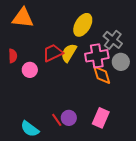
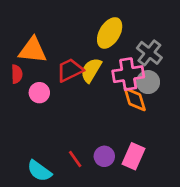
orange triangle: (23, 18) -> (33, 50), moved
gray circle: (121, 62) -> (148, 82), moved
purple circle: (69, 118) -> (104, 156), moved

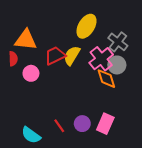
pink cross: (128, 74) -> (101, 59), turned -30

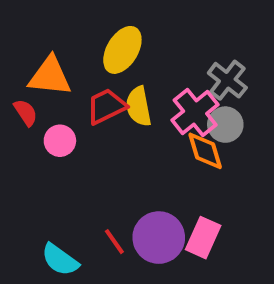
yellow ellipse: (86, 26) -> (122, 50), moved
yellow semicircle: (72, 56) -> (139, 106), turned -42
red semicircle: (13, 59) -> (26, 112), turned -32
purple circle: (82, 124) -> (159, 238), size x1.6

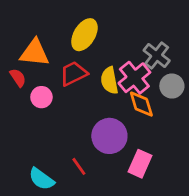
yellow semicircle: (139, 106) -> (109, 80), moved
gray circle: (225, 125) -> (172, 86), moved
purple circle: (159, 238) -> (109, 136), moved

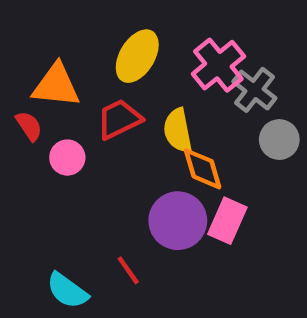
pink cross: (134, 78) -> (218, 65), moved
orange diamond: (141, 104) -> (203, 169), moved
pink rectangle: (140, 164) -> (227, 221), moved

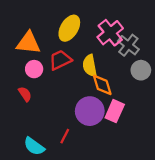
red semicircle: (29, 126) -> (25, 94), moved
pink circle: (67, 158) -> (34, 69), moved
red line: (128, 270) -> (65, 136), turned 63

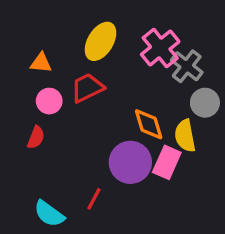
orange triangle: (28, 43) -> (41, 63), size x0.6
yellow semicircle: (90, 66) -> (185, 136), moved
red semicircle: (25, 94) -> (36, 137), turned 56

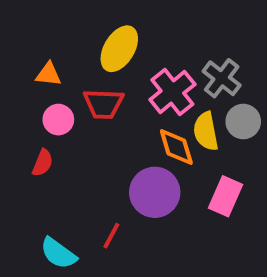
pink cross: (160, 48) -> (172, 92), moved
red trapezoid: (87, 88) -> (104, 104), turned -152
yellow semicircle: (185, 136) -> (206, 131), moved
pink rectangle: (167, 162) -> (226, 196), moved

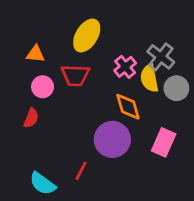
pink cross: (172, 92) -> (125, 67), size x0.7
yellow semicircle: (206, 131) -> (149, 78), moved

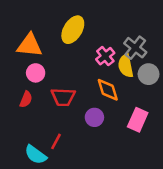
orange triangle: (35, 54) -> (30, 45), size x1.6
red trapezoid: (75, 75) -> (63, 97), moved
purple circle: (112, 139) -> (94, 117), size x0.6
red line: (81, 171) -> (56, 141), moved

